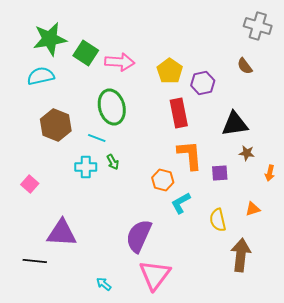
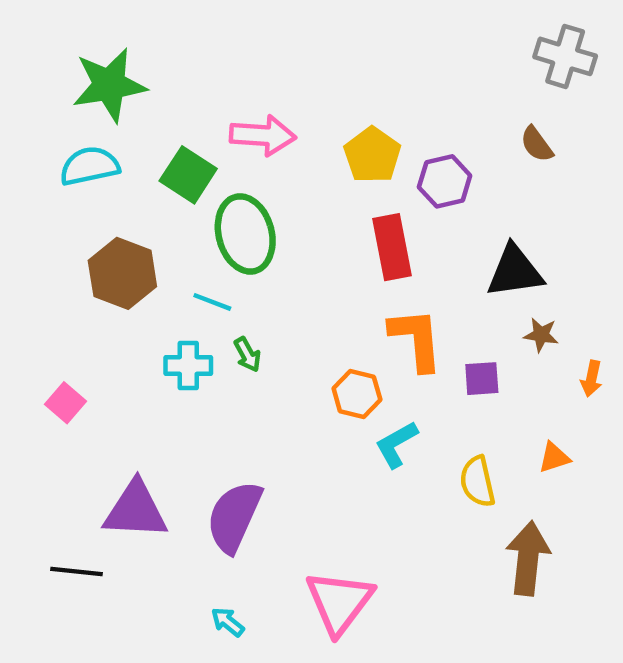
green square: (86, 53) -> (188, 175), moved
purple semicircle: (139, 236) -> (234, 517), moved

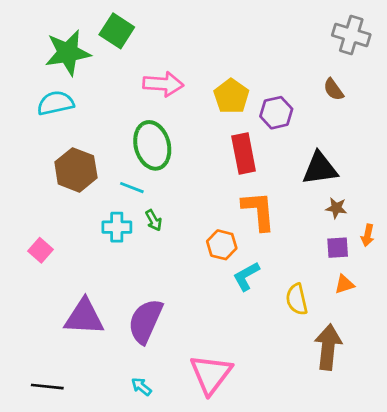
green square: (188, 175) -> (117, 31), moved
purple square: (482, 379) -> (338, 248), moved
black line: (76, 571) -> (47, 387), moved

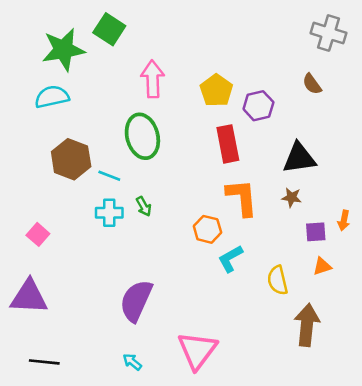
pink arrow: (163, 84) -> (153, 79), turned -96
cyan line: (132, 188) -> (109, 176), moved
brown star: (336, 208) -> (292, 197), moved
purple triangle: (84, 317) -> (29, 297), moved

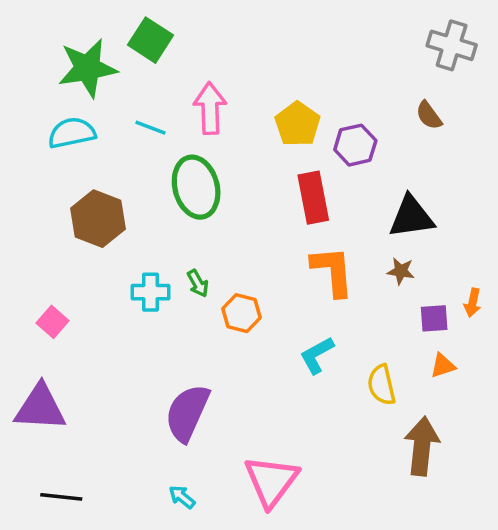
cyan line: (109, 176) -> (151, 128), moved
orange hexagon: (207, 229) -> (242, 313), moved

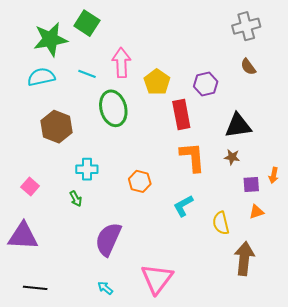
gray cross: (452, 45) -> (246, 26), moved, turned -32
yellow pentagon: (298, 124) -> (157, 82), moved
green arrow: (198, 283) -> (76, 199), moved

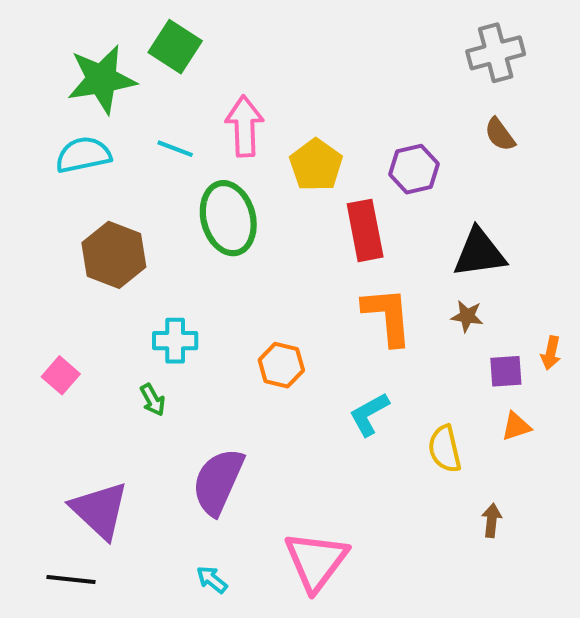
purple triangle: (23, 236) -> (100, 510), moved, turned 40
brown arrow: (244, 259) -> (492, 520), size x0.5

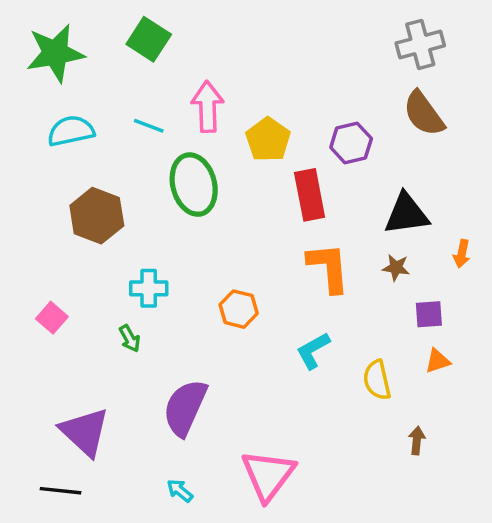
green star: (102, 79) -> (55, 53), moved
brown semicircle: (500, 134) -> (424, 114), size x1.6
orange arrow: (551, 353) -> (462, 254), moved

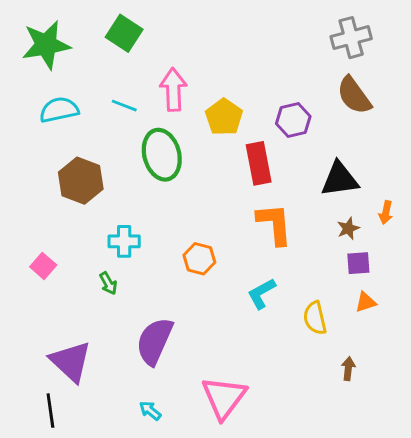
brown star: (396, 268) -> (348, 228), moved, turned -30
black line: (60, 491) -> (50, 411), turned 76

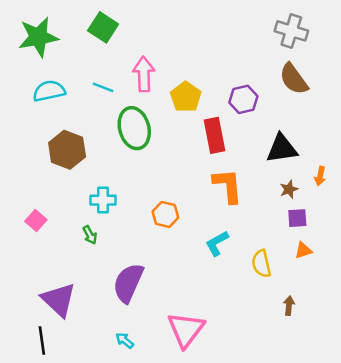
gray cross: (351, 38) -> (291, 31), turned 32

